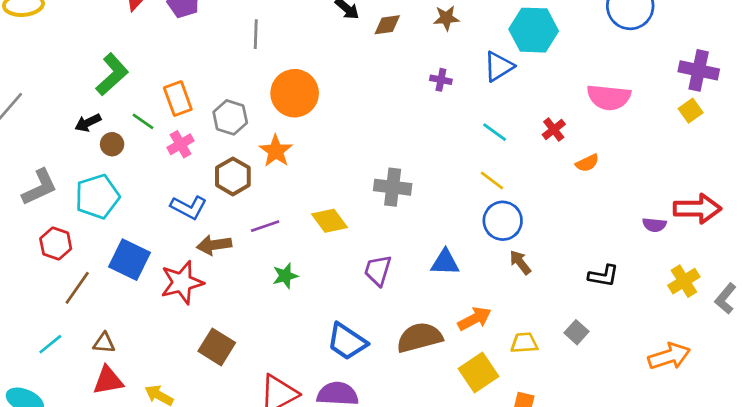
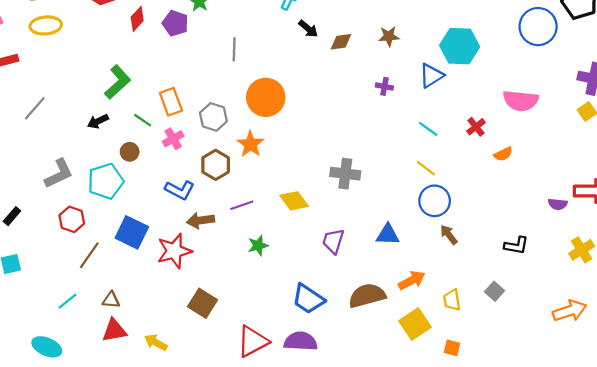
brown circle: (112, 144) -> (130, 152), moved
yellow trapezoid: (524, 343) -> (452, 300), turned -95

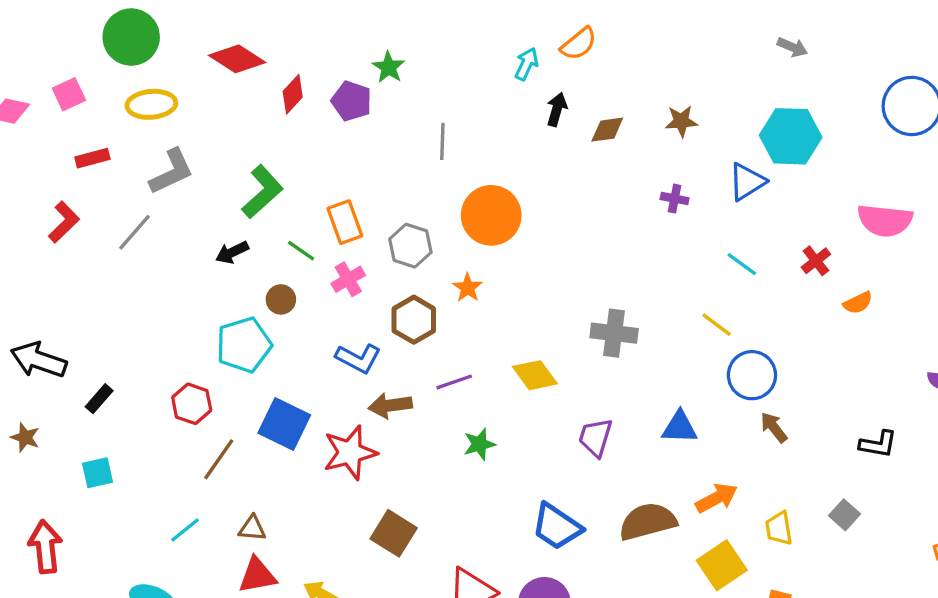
black arrow: (308, 29) -> (557, 109), turned -114
orange star: (250, 144) -> (468, 288), size x0.7
yellow line: (426, 168) -> (717, 325), moved
gray L-shape: (59, 174) -> (172, 172), moved

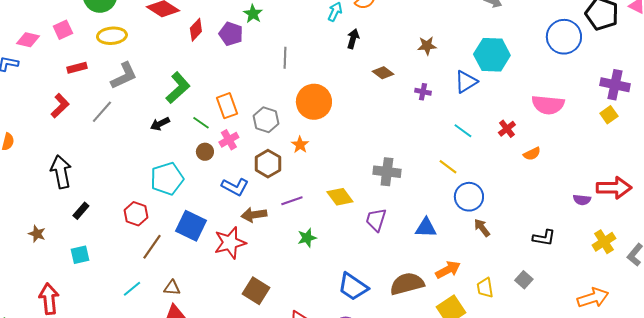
brown diamond: (607, 130) -> (383, 73), moved, turned 45
brown circle: (281, 299) -> (205, 152), moved
black arrow: (39, 360) -> (61, 172), moved, turned 60
purple trapezoid: (595, 437) -> (376, 220), moved

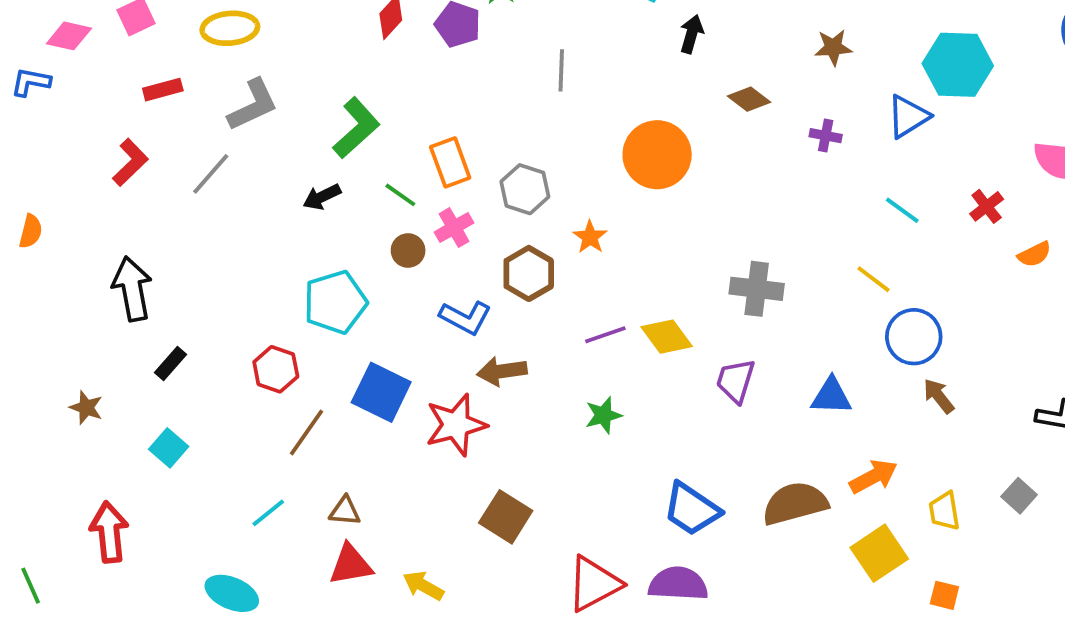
orange circle: (314, 102) -> (657, 155), moved
purple line: (292, 201) -> (605, 335), moved
cyan square: (80, 255) -> (169, 448), turned -36

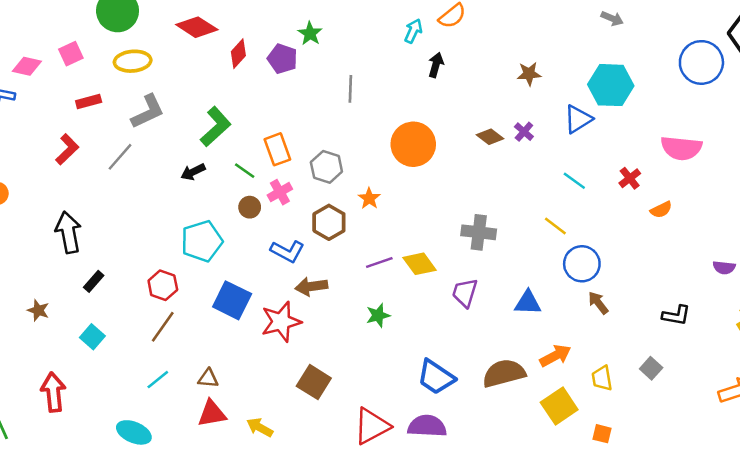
brown diamond: (749, 99) -> (490, 137), moved
purple cross: (826, 136) -> (524, 132), turned 30
brown line: (306, 432) -> (163, 327), moved

